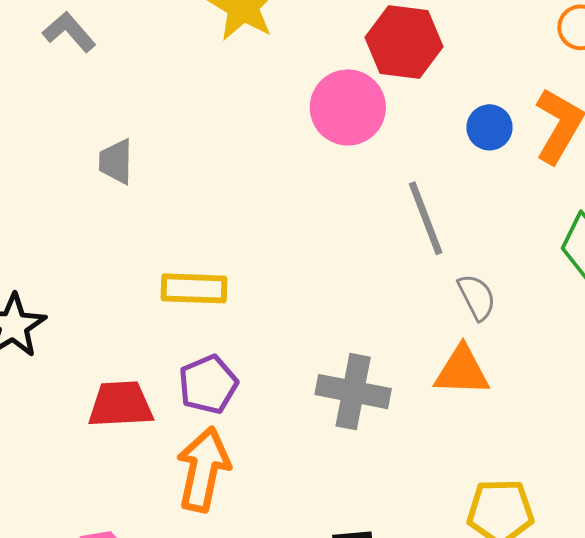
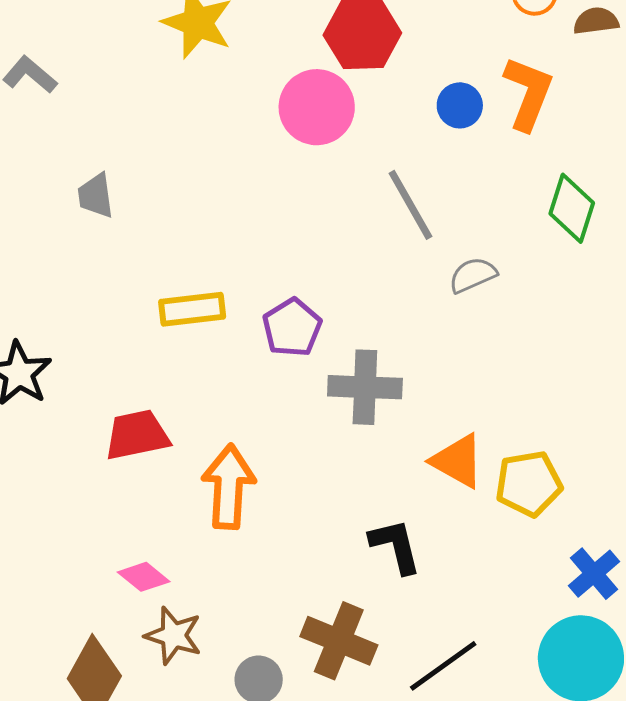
gray semicircle: (477, 297) -> (473, 275), turned -78
orange triangle: (462, 371) -> (458, 461), moved, turned 36
purple pentagon: (208, 384) -> (292, 328), moved

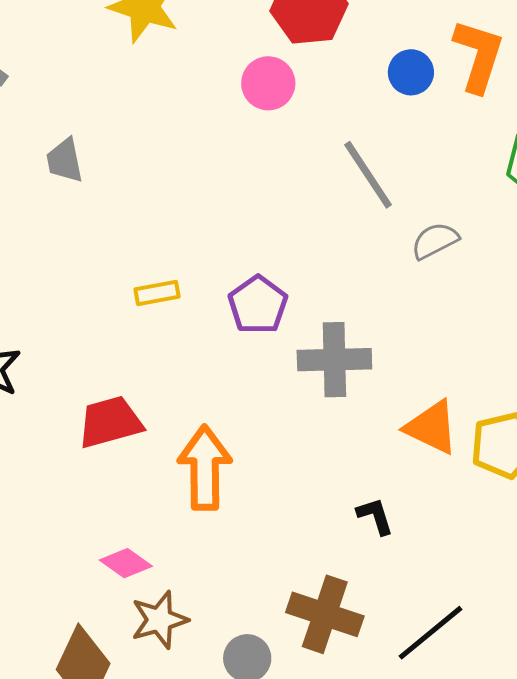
pink circle: (317, 107) -> (268, 83), size x0.7
gray trapezoid: (96, 196) -> (65, 160), moved
yellow rectangle: (192, 309) -> (157, 293), size x0.7
black L-shape: (395, 546) -> (375, 516), size x0.7
brown star: (173, 636) -> (159, 620), turned -30

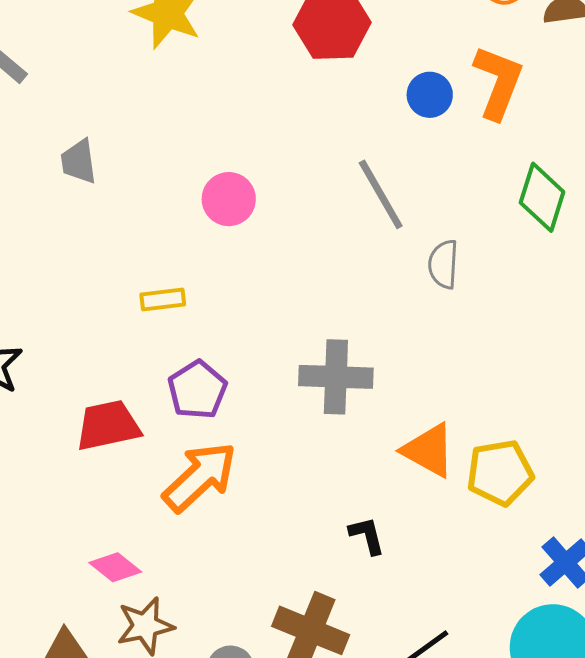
pink circle: (268, 83) -> (229, 199), moved
gray semicircle: (435, 241) -> (443, 264), turned -63
purple pentagon: (258, 305) -> (197, 390), moved
orange arrow: (205, 468) -> (200, 477), turned 44

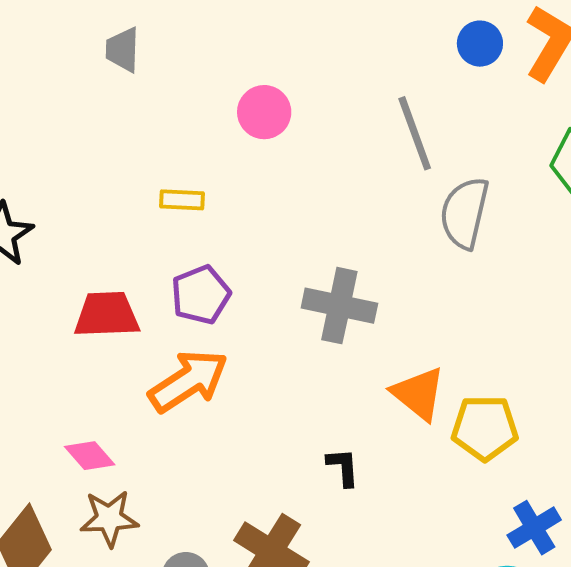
gray semicircle: (443, 264) -> (464, 213), size x1.5

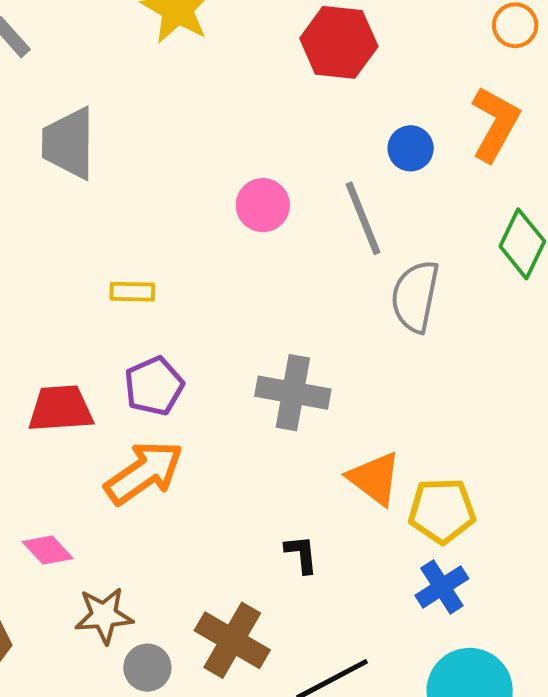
blue circle: (480, 44) -> (411, 148), moved
gray trapezoid: (123, 50) -> (69, 143), size x1.6
pink circle: (264, 112) -> (263, 205), moved
brown star: (109, 518) -> (104, 615), moved
blue cross: (534, 528) -> (442, 587), moved

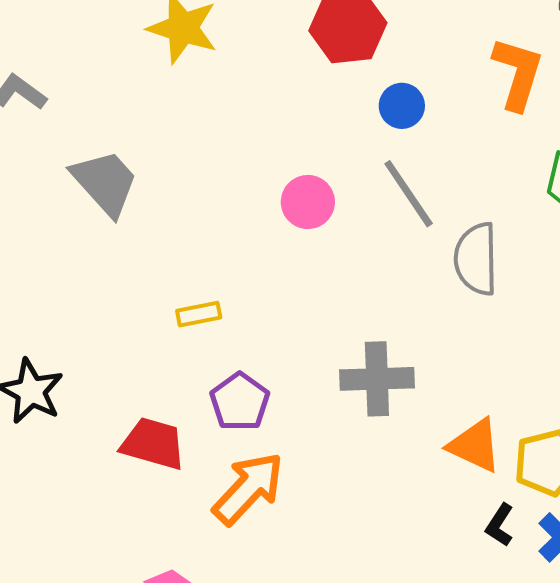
gray trapezoid: (69, 143) -> (105, 183), turned 150
blue circle: (411, 148) -> (402, 106), moved
red trapezoid: (61, 409) -> (153, 444), turned 32
black L-shape: (301, 554) -> (500, 525), moved, turned -129

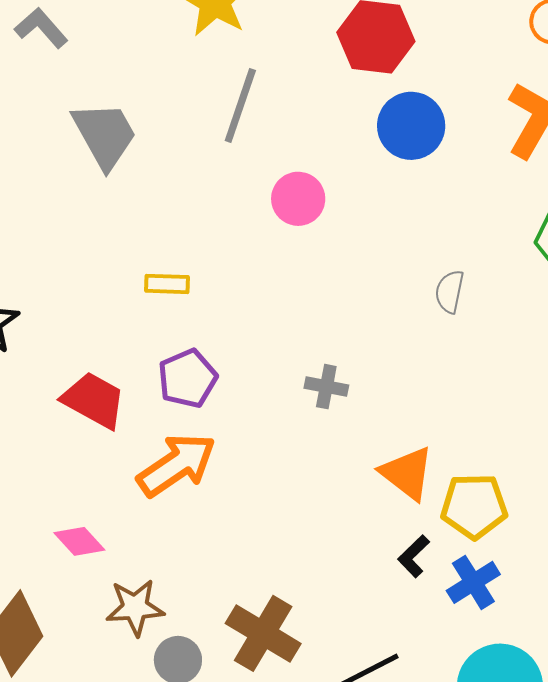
blue circle: (402, 106) -> (411, 126), size x1.5
gray line: (409, 194) -> (240, 105), moved, turned 40
gray semicircle: (476, 259) -> (450, 292), size x0.6
gray cross: (377, 379) -> (326, 387), size x0.6

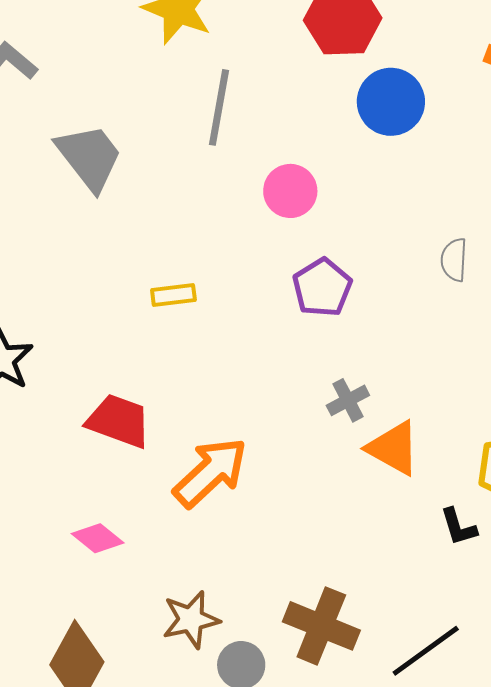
purple pentagon: (187, 379) -> (322, 287), moved
gray cross: (326, 387) -> (348, 400), moved, turned -30
orange triangle: (407, 473) -> (393, 448), moved
pink diamond: (79, 541) -> (98, 538), moved
black L-shape: (414, 556) -> (458, 527), turned -54

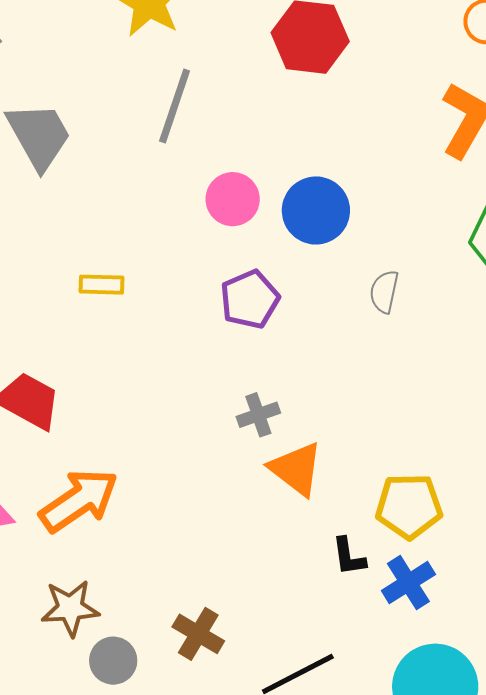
blue circle: (391, 102) -> (316, 210), moved
orange arrow: (210, 472) -> (79, 500), moved
brown cross: (321, 626) -> (198, 634), size x0.7

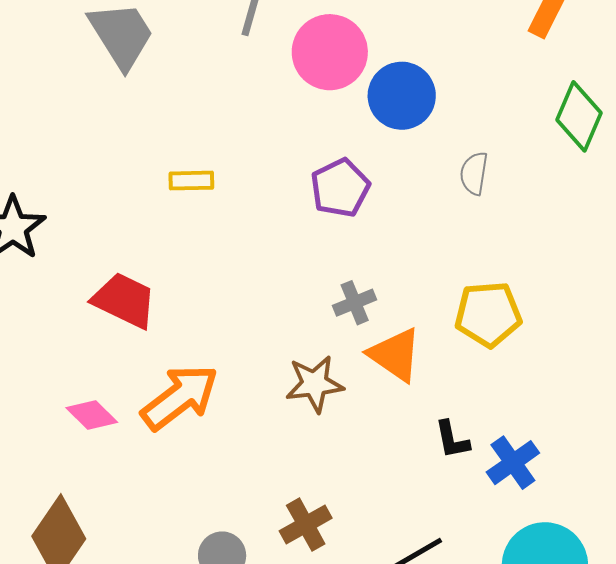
pink circle: (233, 199) -> (330, 52), moved, size x1.4
yellow pentagon: (409, 506) -> (488, 314), moved
brown star: (70, 608) -> (315, 384), moved
brown cross: (198, 634) -> (306, 525), turned 33

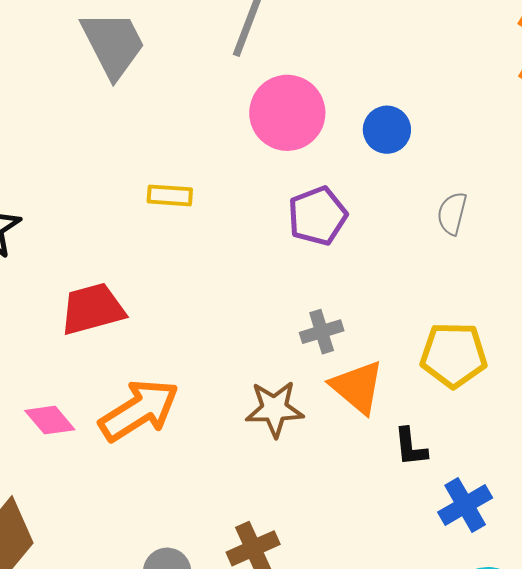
pink circle: (330, 52) -> (287, 113), moved
blue circle: (402, 96) -> (387, 130), size x0.7
red trapezoid: (124, 300) -> (93, 309), turned -46
black L-shape: (452, 440) -> (411, 447), moved

